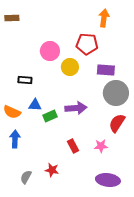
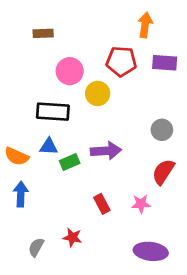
brown rectangle: (12, 18) -> (43, 33), moved
purple rectangle: (106, 70) -> (165, 63), moved
black rectangle: (25, 80) -> (53, 112), moved, size x1.6
gray circle: (116, 93) -> (162, 130), size x0.6

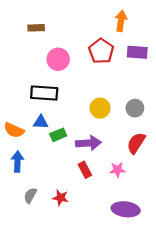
red pentagon: (121, 61) -> (101, 51), turned 30
yellow circle: (98, 93) -> (100, 108), moved
purple arrow: (106, 151) -> (88, 143), moved
gray semicircle: (36, 247) -> (30, 195), moved

